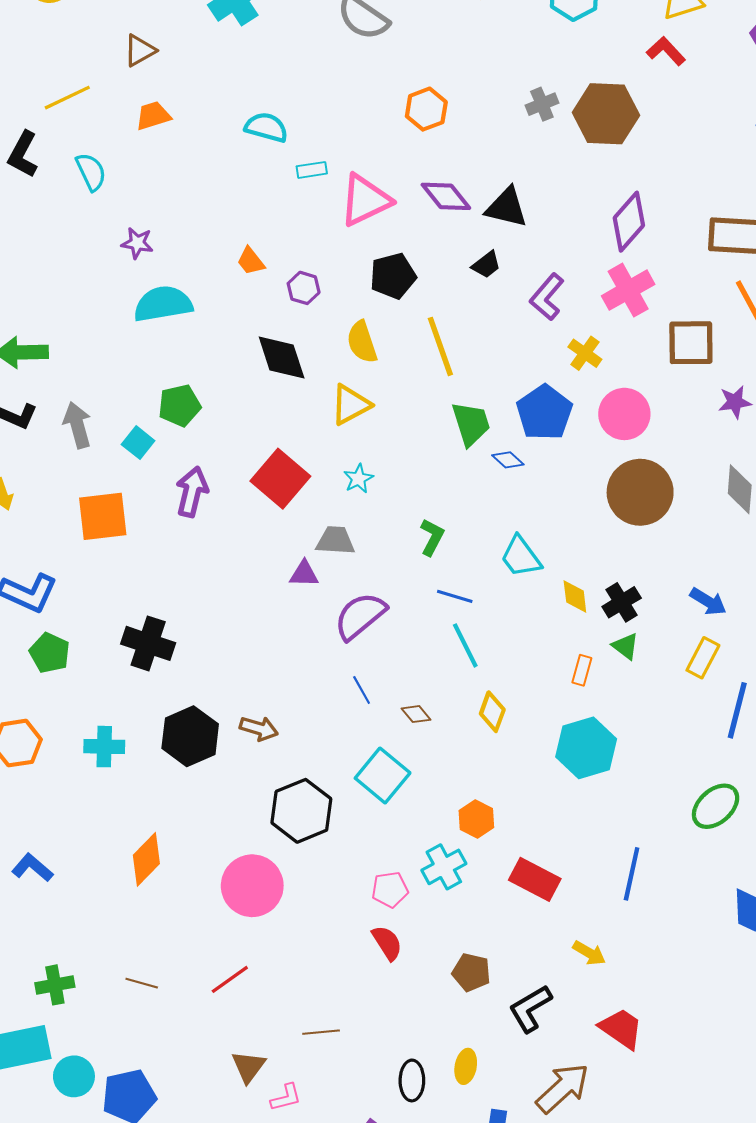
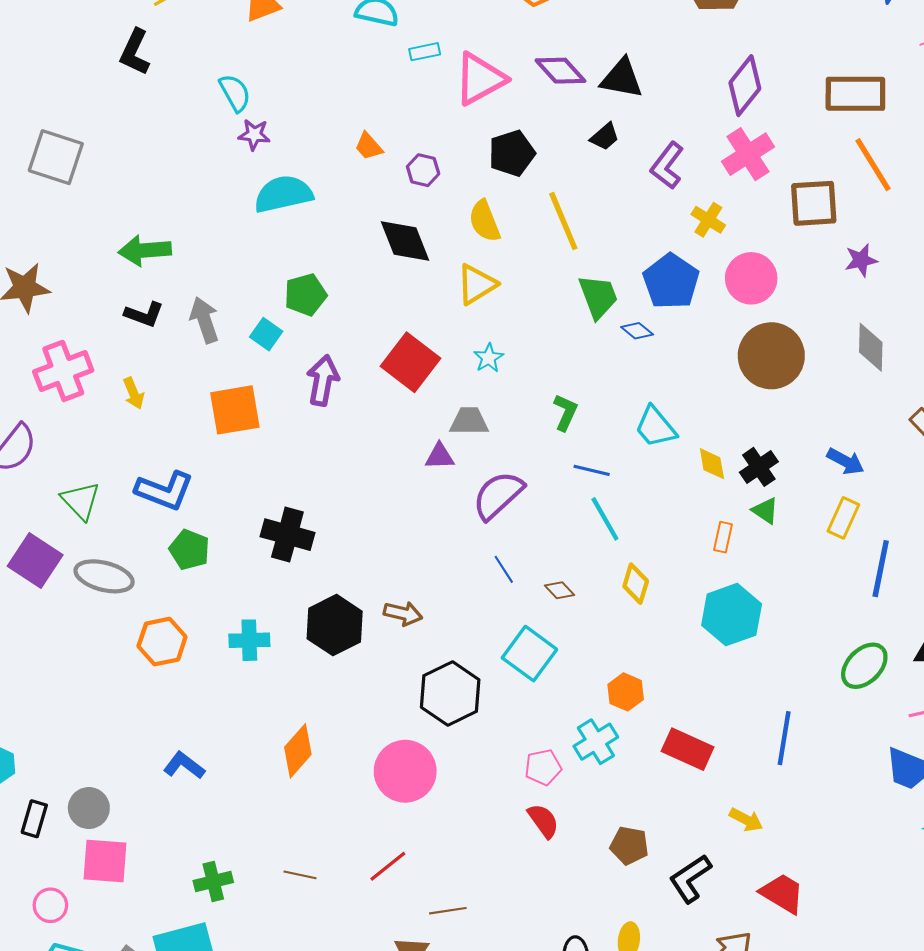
cyan semicircle: (91, 172) -> (235, 93), moved
brown line: (321, 1032) -> (448, 911), moved

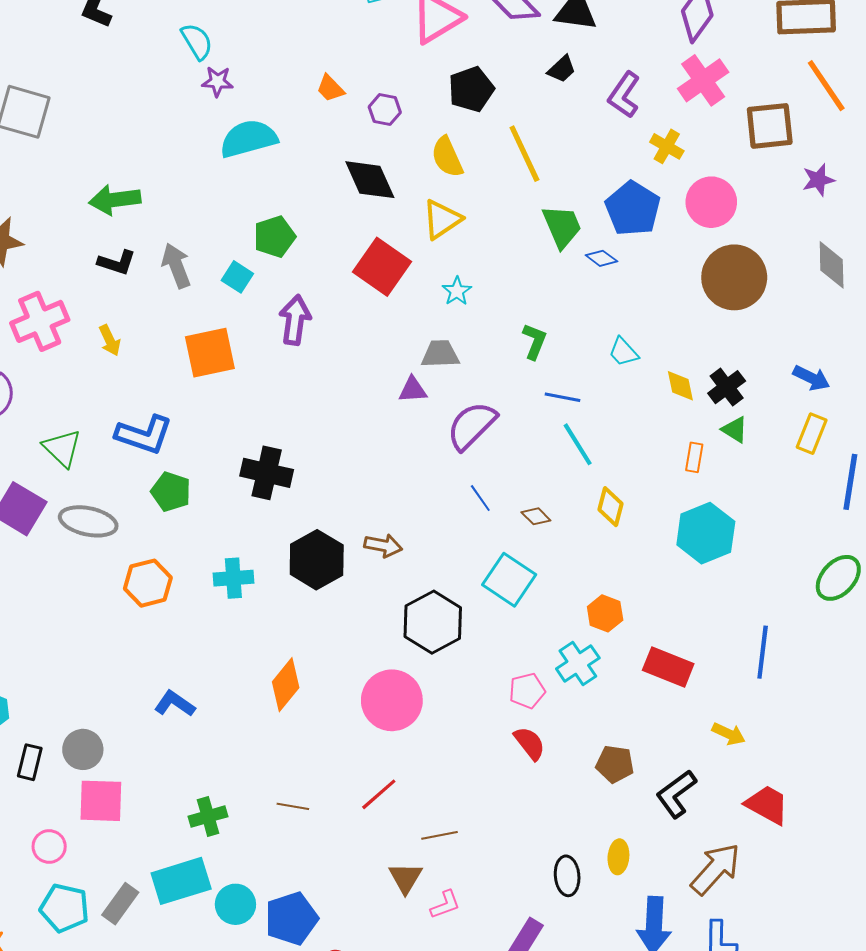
red square: (411, 362) -> (382, 267), moved
cyan trapezoid: (655, 427) -> (623, 352), size x0.7

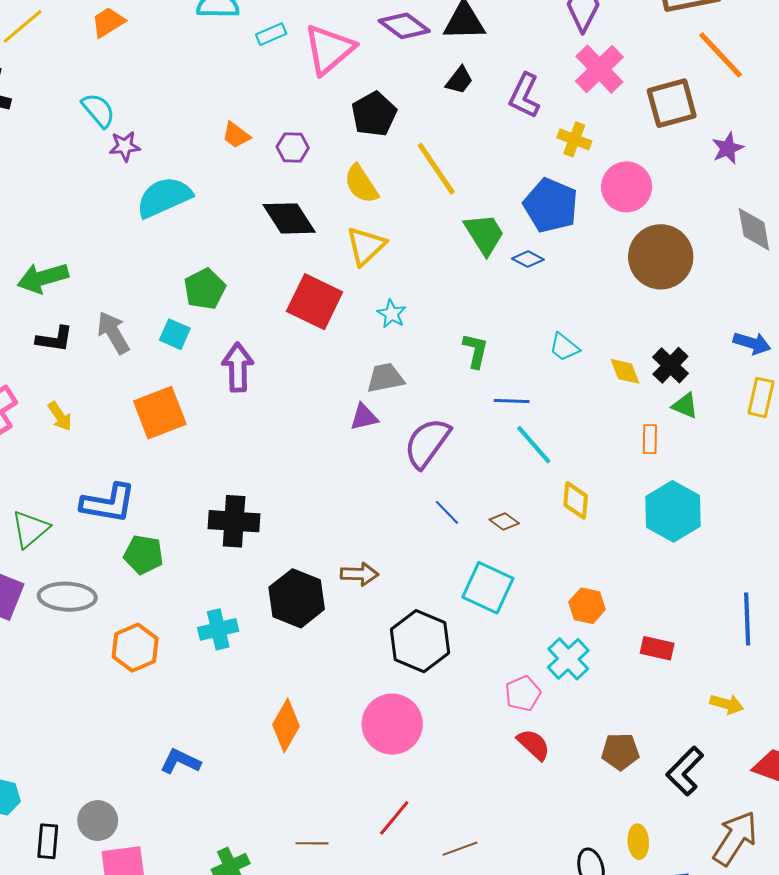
green triangle: (62, 448) -> (30, 529), turned 45
red rectangle: (668, 667) -> (657, 648), size x0.7

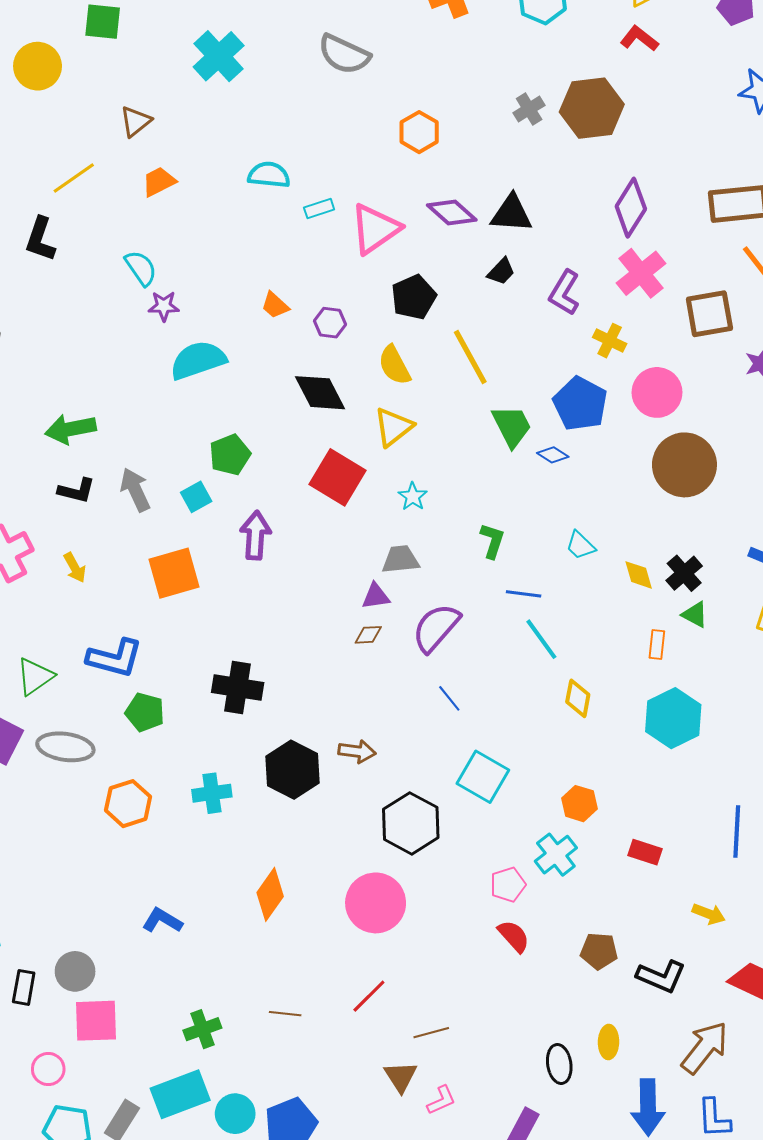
cyan square: (175, 334) -> (196, 497), turned 32
brown diamond: (504, 522) -> (368, 635), moved, turned -44
black L-shape: (685, 771) -> (661, 976), turned -117

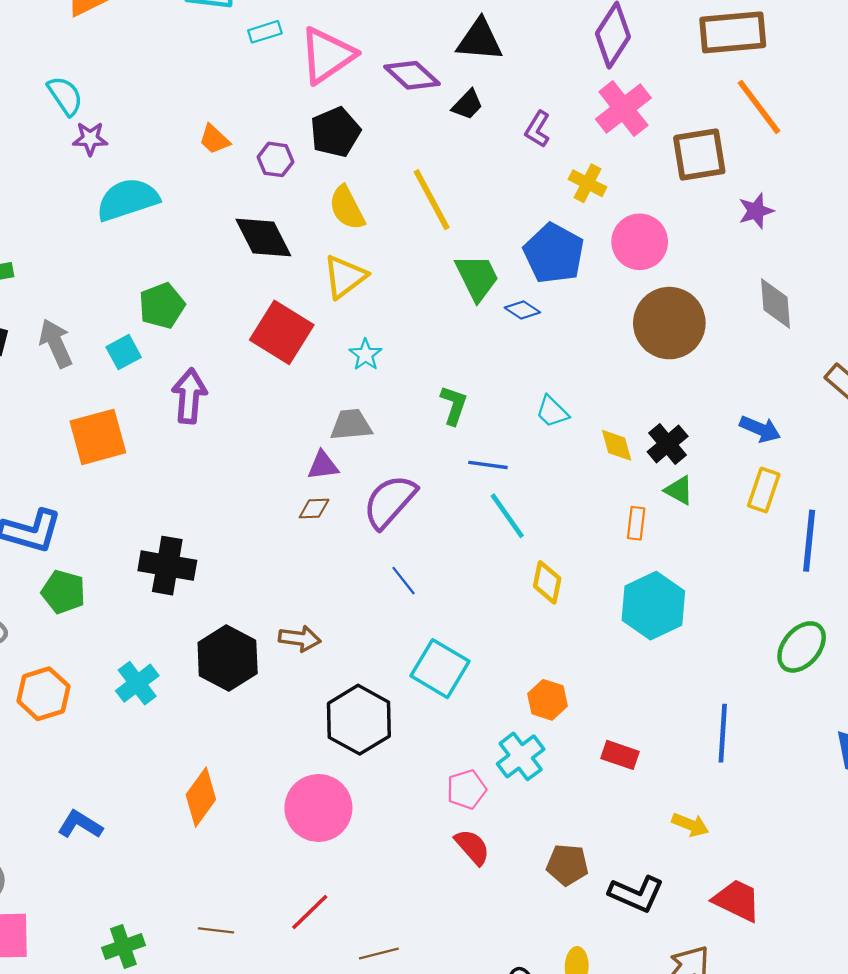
purple diamond: (452, 212) -> (412, 75), moved
purple L-shape: (564, 293) -> (538, 129), size x0.7
black pentagon: (414, 297) -> (335, 132), moved
cyan cross: (212, 793) -> (137, 683), turned -30

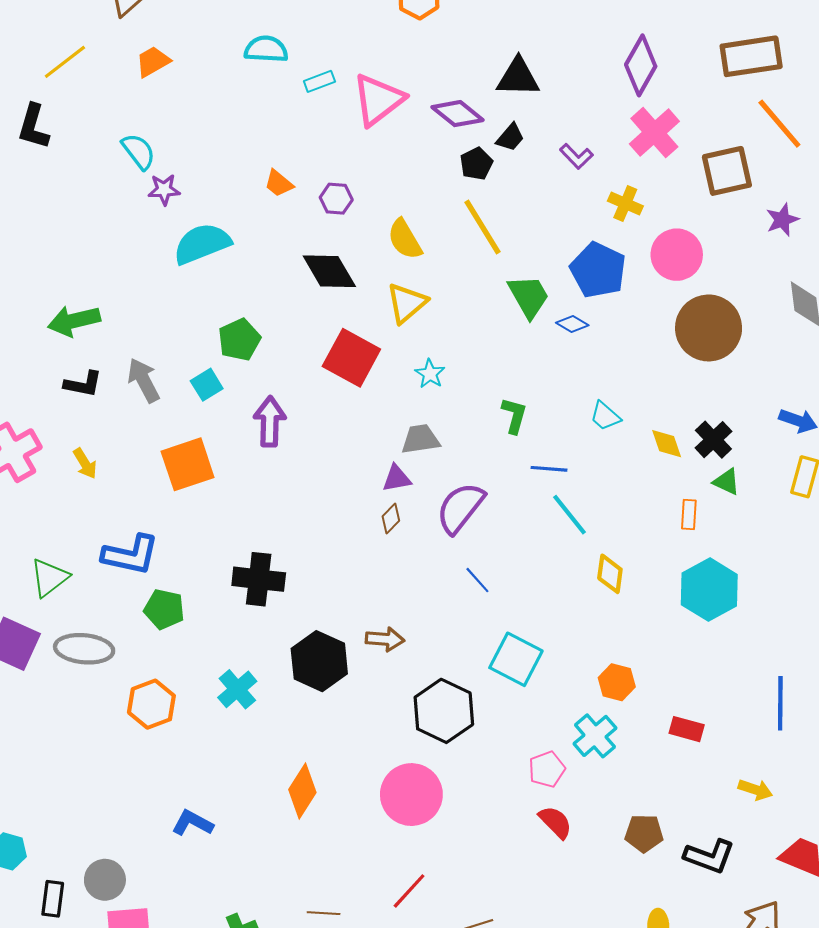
purple L-shape: (538, 129) -> (576, 156), turned -72
black pentagon: (335, 132) -> (476, 164), moved, size x0.7
brown diamond: (314, 509) -> (391, 519), turned -40

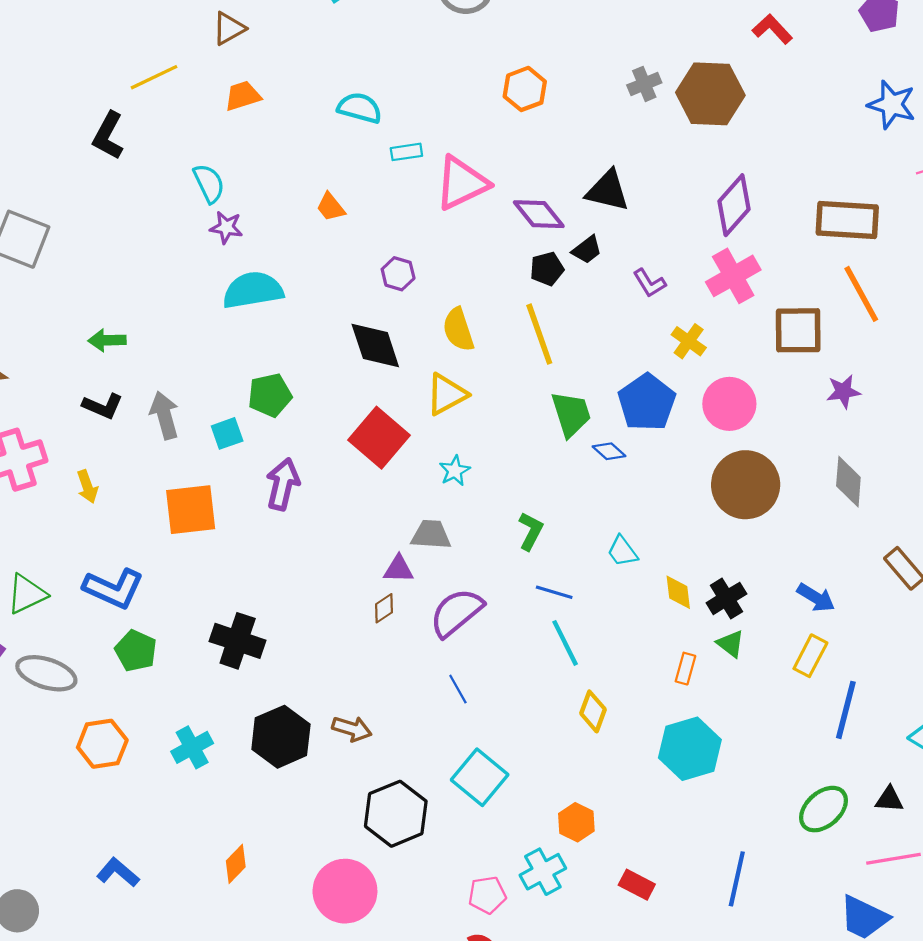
orange trapezoid: (279, 183) -> (331, 207), moved
green arrow: (74, 321) -> (107, 340), size x0.7
orange diamond: (302, 791) -> (236, 864), size x0.7

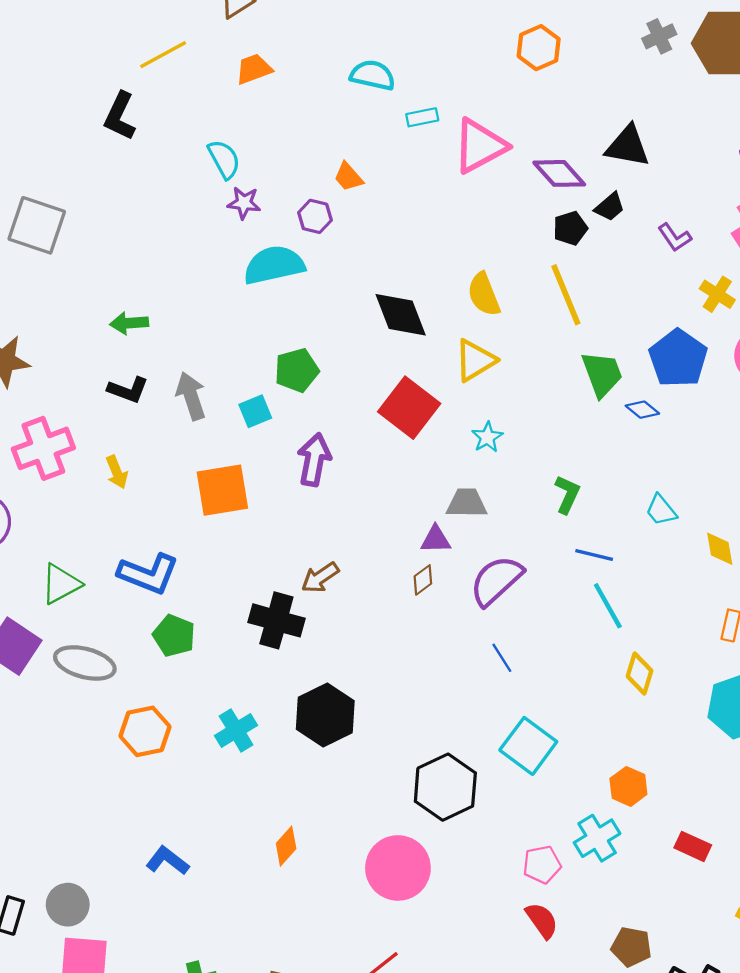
purple hexagon: (398, 274) -> (315, 216), moved
brown arrow: (352, 729) -> (320, 578), moved, turned 132

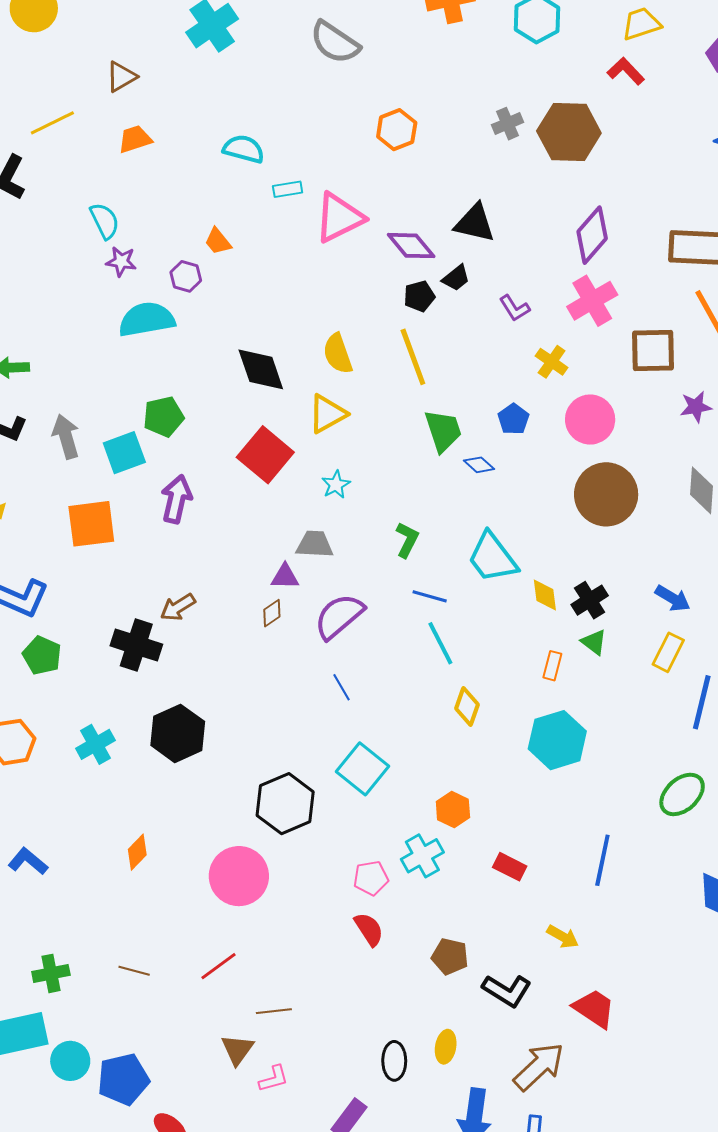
blue pentagon: (678, 358) -> (513, 419), size x0.6
cyan square: (255, 411) -> (124, 453), size x1.4
cyan trapezoid: (661, 510) -> (492, 558), size x1.8

